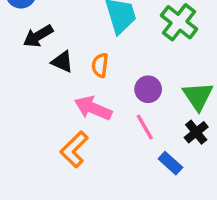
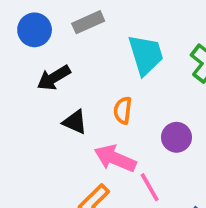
black triangle: (62, 62) -> (75, 122), moved
pink line: (145, 127) -> (150, 187), moved

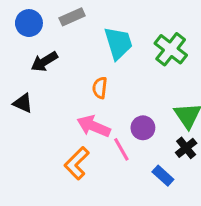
black triangle: (75, 122) -> (23, 103), moved
purple circle: (177, 137) -> (143, 128), moved

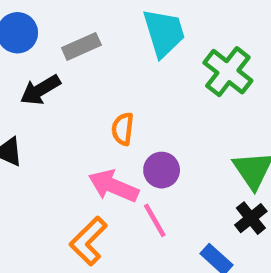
gray rectangle: (72, 17) -> (81, 46), moved
cyan trapezoid: (118, 43) -> (164, 33), moved
purple circle: (143, 128) -> (162, 170), moved

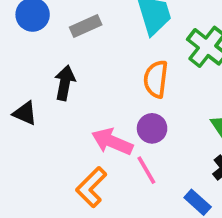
black arrow: (40, 90) -> (65, 83), moved, turned 132
orange semicircle: (123, 129) -> (156, 79), moved, size x1.4

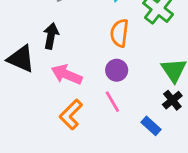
black triangle: (25, 113) -> (21, 59), size x1.5
pink arrow: (112, 142) -> (67, 74), moved

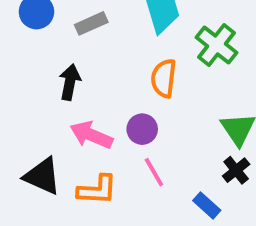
black triangle: (21, 59) -> (42, 176), moved
purple circle: (117, 70) -> (142, 129), moved
orange L-shape: (71, 114) -> (97, 190), turned -132

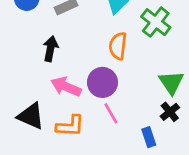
purple circle: (142, 129) -> (102, 82), size x1.4
blue rectangle: (207, 205) -> (149, 137), turned 30

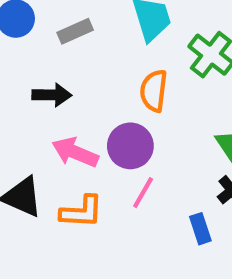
black arrow: (51, 49) -> (52, 95), turned 80
pink line: (111, 113) -> (143, 193), turned 60

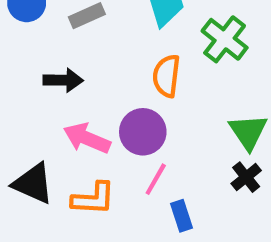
blue rectangle: (200, 229) -> (182, 216), moved

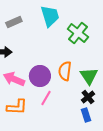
orange semicircle: (166, 76) -> (65, 71), moved
blue rectangle: (182, 216) -> (86, 115), moved

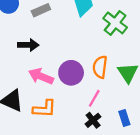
black cross: (88, 97) -> (93, 120), moved
pink line: (46, 98) -> (94, 98), moved

